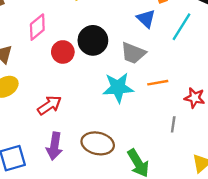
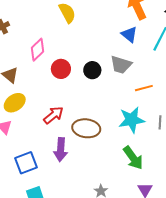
black circle: (93, 40) -> (92, 70), moved, size x0.7
cyan star: (118, 88) -> (132, 120), moved
brown ellipse: (98, 143) -> (86, 128), moved

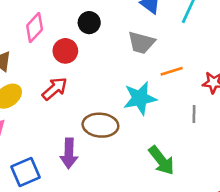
black circle: (92, 70) -> (89, 23), moved
red arrow: (53, 115) -> (55, 89), moved
cyan star: (132, 120) -> (140, 98), moved

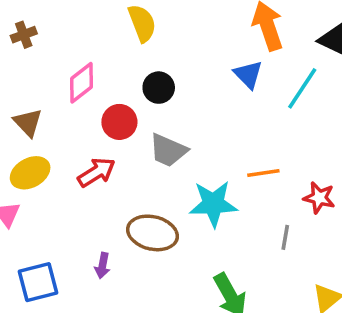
gray trapezoid: (141, 43) -> (168, 150), moved
purple arrow: (69, 153) -> (102, 266), size x0.6

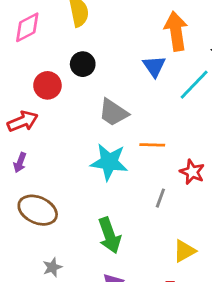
pink diamond: (81, 83) -> (27, 27), moved
gray trapezoid: (168, 150) -> (113, 112), moved
brown ellipse: (152, 233) -> (38, 210), moved
purple arrow: (102, 266) -> (20, 163), moved

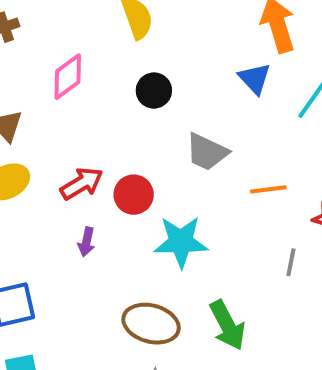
pink diamond: (27, 27) -> (68, 77), moved
red circle: (47, 85) -> (134, 195), moved
cyan star: (109, 162) -> (181, 242), moved
brown ellipse: (38, 210) -> (151, 324), moved

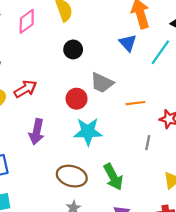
pink diamond: (68, 77) -> (27, 21), moved
red arrow: (82, 183) -> (25, 89), moved
red circle: (134, 195) -> (77, 99), moved
purple arrow: (86, 242) -> (37, 132), size x1.6

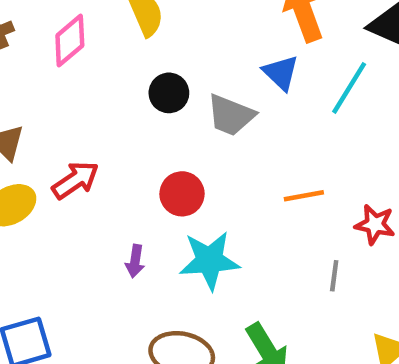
gray trapezoid: (102, 83) -> (231, 115), moved
purple arrow: (37, 132) -> (135, 261), moved, size x0.6

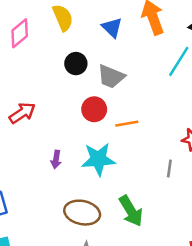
blue triangle: (281, 73) -> (112, 28), moved
red circle: (182, 194) -> (94, 109), moved
orange line: (304, 196) -> (127, 124), moved

